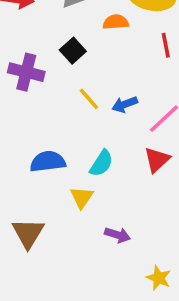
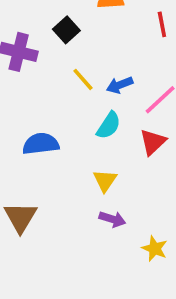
cyan semicircle: (101, 163) -> (109, 125), moved
yellow triangle: (82, 197) -> (105, 181), moved
yellow star: (159, 278) -> (155, 249), moved

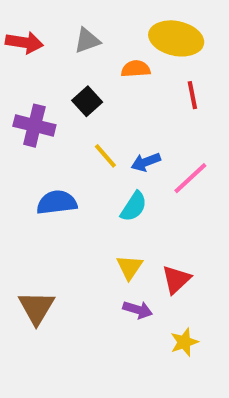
red triangle: (153, 142) -> (176, 279), moved
blue semicircle: (41, 144) -> (57, 202), moved
yellow star: (155, 249) -> (184, 342), turned 30

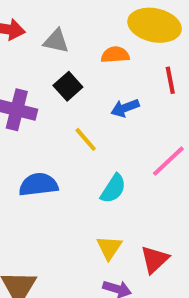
gray triangle: (87, 40) -> (56, 41), moved, turned 32
blue arrow: (146, 162) -> (125, 108), moved

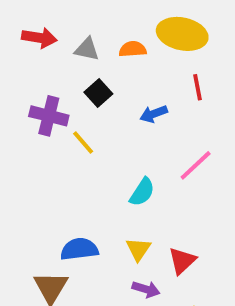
orange semicircle: (115, 55) -> (133, 49), moved
yellow line: (86, 139) -> (83, 143), moved
blue semicircle: (38, 185) -> (79, 249), moved

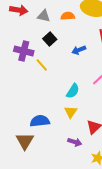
yellow triangle: (138, 249) -> (71, 112), moved

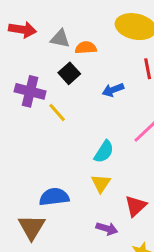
orange semicircle: (68, 16) -> (86, 48), moved

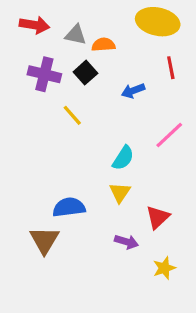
purple cross: (30, 91) -> (44, 74), moved

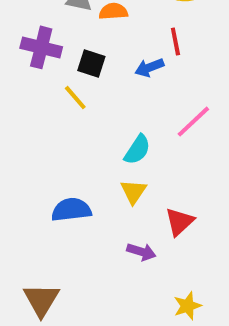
red line: (171, 68) -> (175, 41), moved
black square: (85, 73) -> (91, 64), moved, turned -30
brown triangle: (44, 240) -> (41, 300), moved
yellow star: (164, 268) -> (187, 306), moved

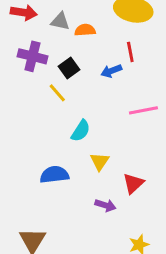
black square: (91, 64) -> (69, 68), turned 36
pink line: (193, 122) -> (143, 110), turned 32
cyan semicircle: (137, 150) -> (81, 131), moved

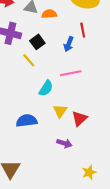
blue arrow: (111, 71) -> (69, 44), turned -48
pink line: (143, 110) -> (71, 73), moved
red triangle: (133, 183) -> (79, 118), moved

